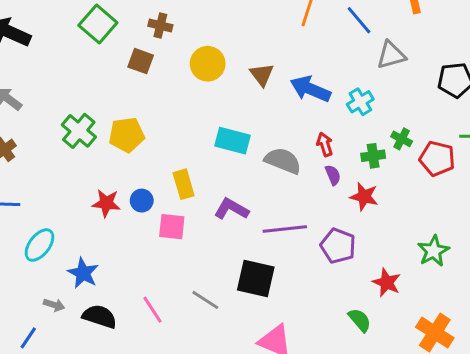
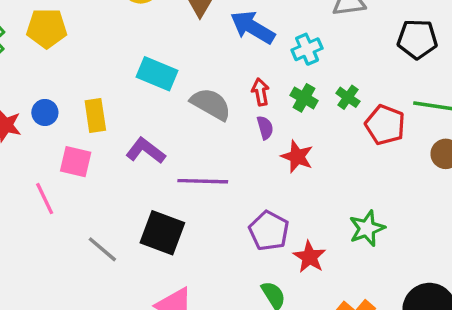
yellow pentagon: (127, 135) -> (47, 28), moved
green cross: (373, 156) -> (304, 98), moved, turned 30
blue circle: (142, 201) -> (45, 112), moved
purple pentagon: (338, 246) -> (269, 231), moved
pink line: (153, 310) -> (45, 199), moved

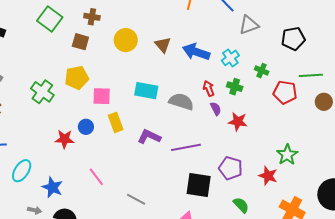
green cross: (348, 97) -> (262, 71), moved
pink square: (76, 162) -> (102, 96), moved
black square: (162, 233) -> (199, 185), moved
red star: (309, 257) -> (268, 176), moved

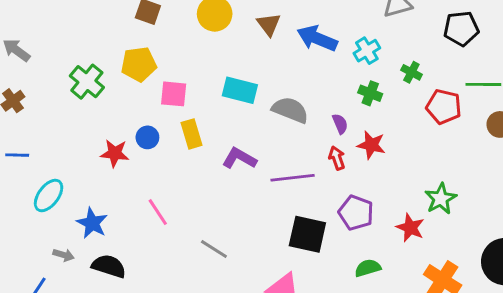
red arrow: (209, 88) -> (337, 158), moved
green semicircle: (241, 205) -> (368, 268), turned -66

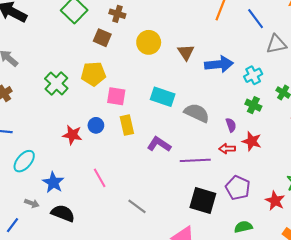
blue arrow: (317, 38) -> (219, 64), turned 148
red arrow: (337, 158) -> (227, 149), turned -77

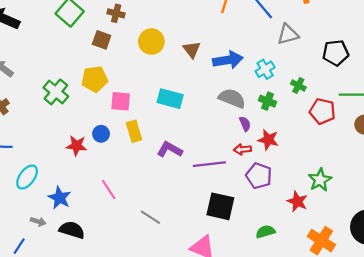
gray semicircle: (197, 113) -> (232, 98), moved
purple pentagon: (238, 188) -> (259, 176), moved

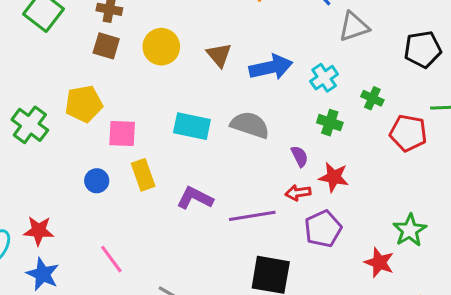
brown square: (102, 40) -> (106, 46), moved
gray semicircle: (232, 98) -> (250, 125), moved
red star: (77, 146) -> (39, 231), moved
purple pentagon: (259, 176) -> (323, 229), turned 30

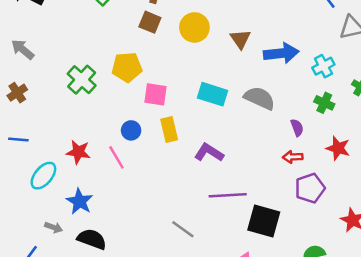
red star: (334, 177) -> (338, 148), moved
purple line: (252, 216) -> (228, 195), moved
red star: (39, 231) -> (78, 152), moved
pink line: (111, 259) -> (116, 157), moved

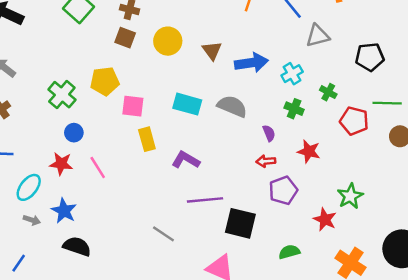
blue circle: (131, 130) -> (74, 133), moved
gray arrow: (54, 227) -> (32, 220), moved

